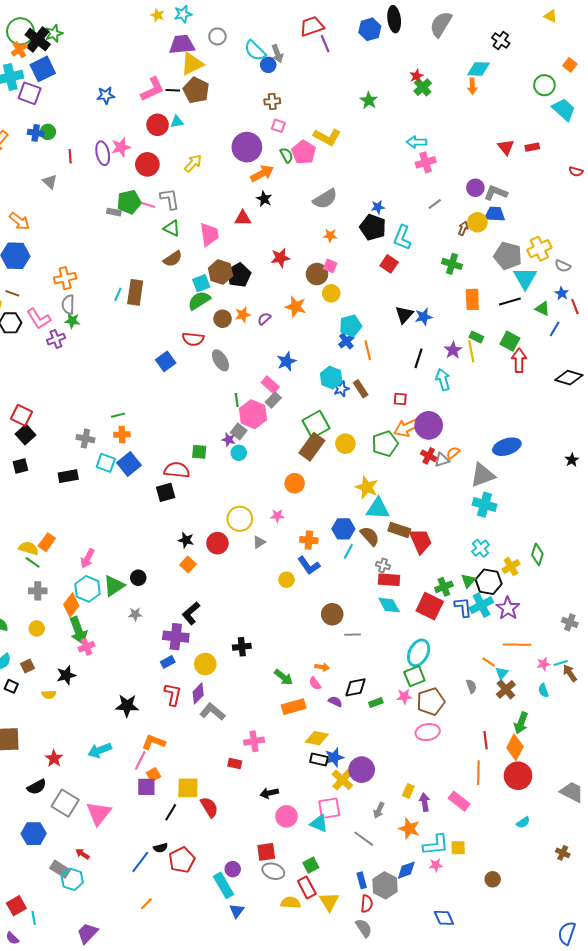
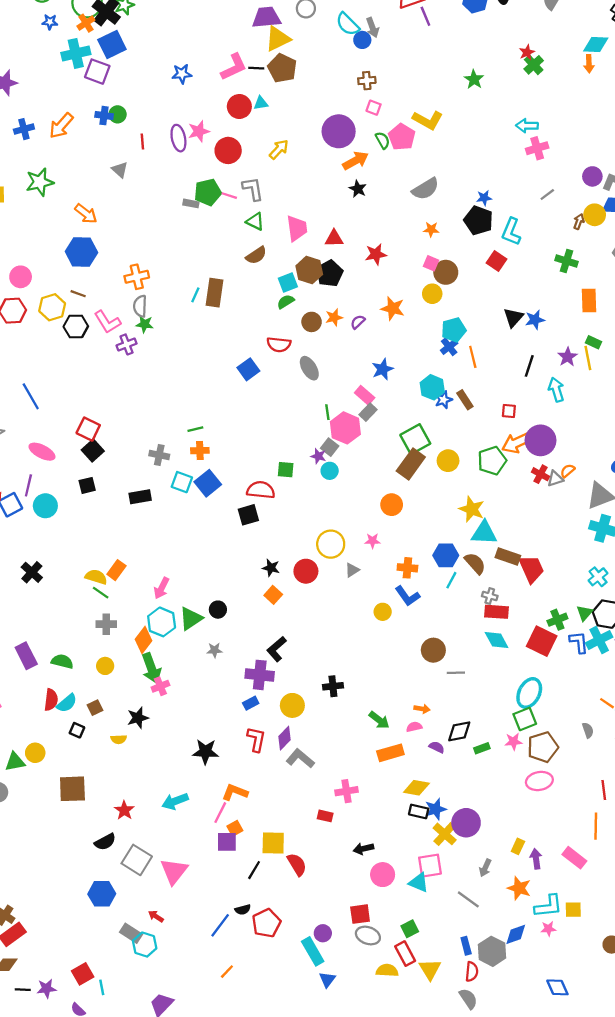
red triangle: (243, 218) -> (334, 238), moved
brown circle: (317, 274) -> (446, 272), moved
green semicircle: (199, 300) -> (286, 302), size x0.7
pink semicircle: (315, 683) -> (414, 727), turned 112

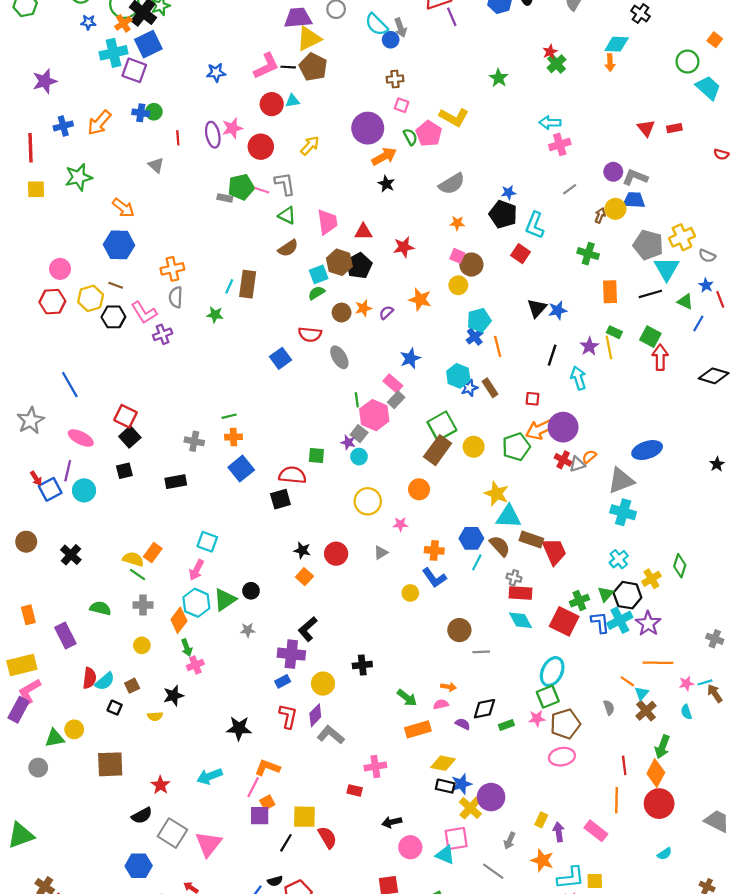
green star: (145, 324) -> (215, 315), moved
cyan square: (182, 482) -> (207, 542), moved
yellow circle: (331, 544) -> (368, 501), moved
green semicircle: (62, 661) -> (100, 608), moved
green arrow: (151, 668) -> (187, 648), size x0.6

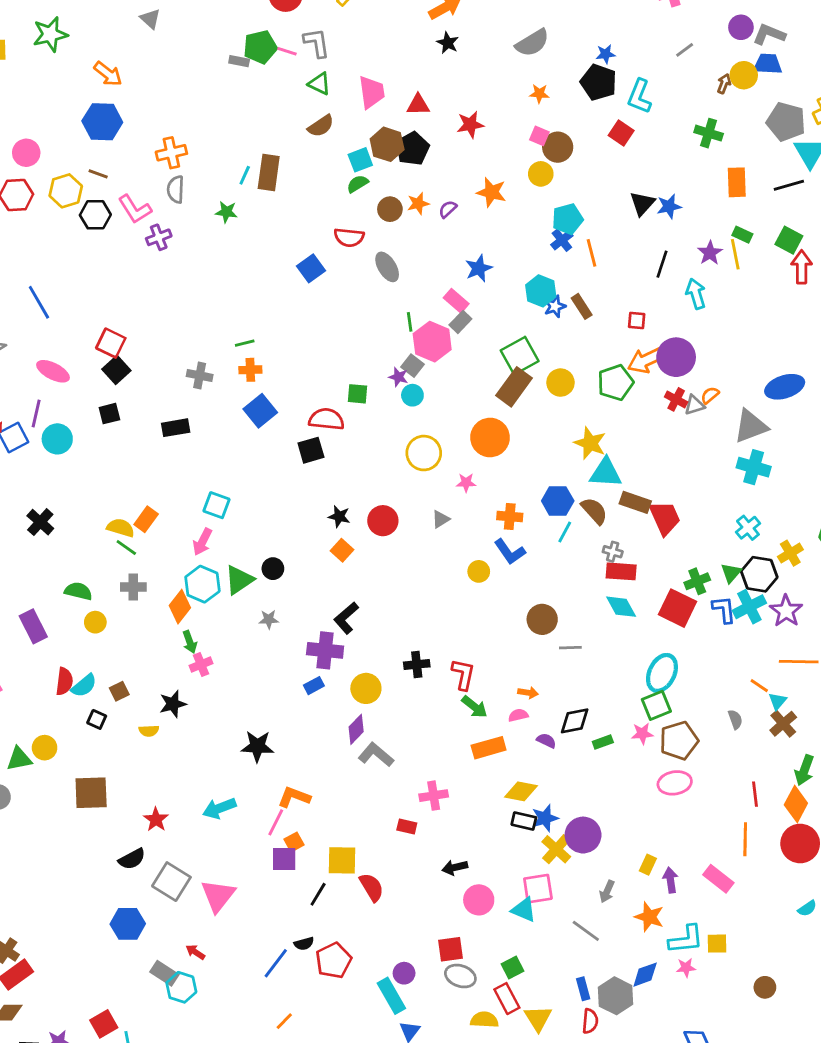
orange circle: (419, 489) -> (490, 438), size x1.4
yellow circle: (142, 645) -> (95, 622), moved
red L-shape: (288, 716) -> (463, 674), moved

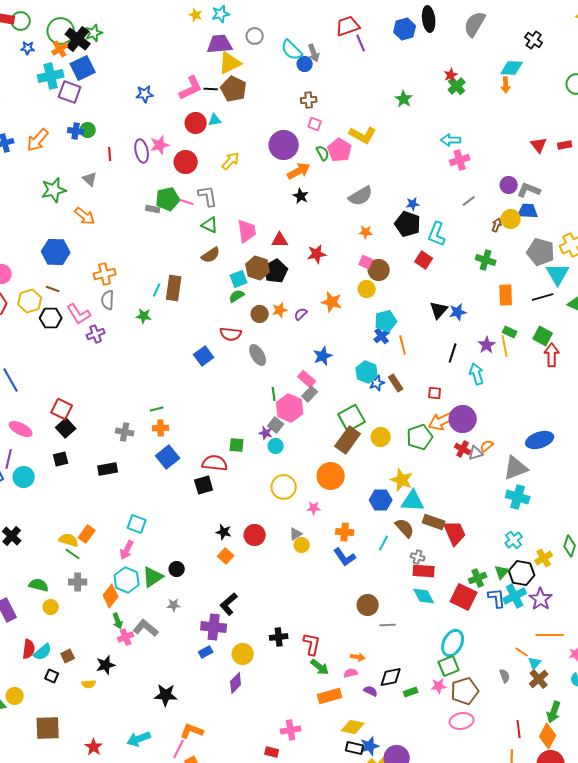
green star: (50, 34) -> (54, 190), moved
orange arrow: (108, 74) -> (85, 216), moved
blue hexagon: (558, 501) -> (381, 500), moved
yellow circle: (479, 571) -> (302, 545), moved
gray L-shape: (376, 755) -> (146, 628), moved

